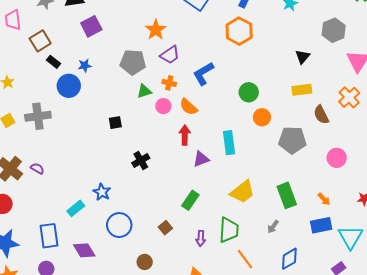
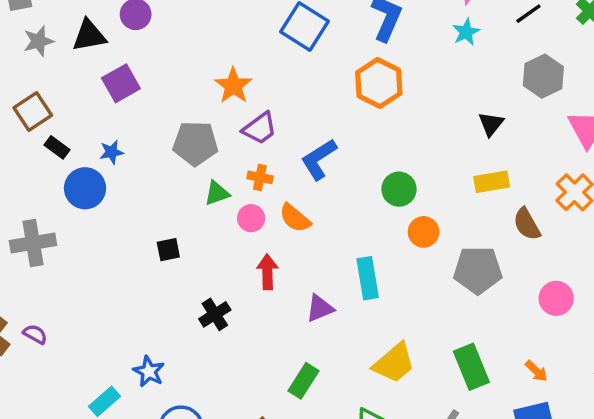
red arrow: (185, 135) -> (267, 272), moved

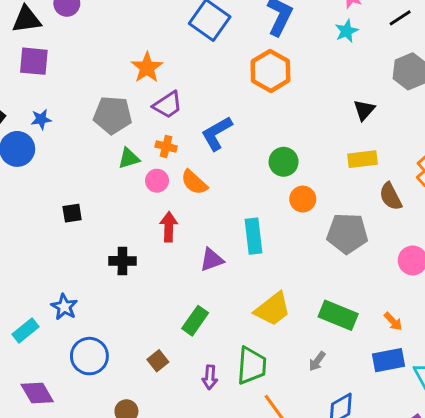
purple square: (121, 83) -> (34, 61), moved, turned 32
black square: (168, 250) -> (72, 213), moved
black cross: (215, 314) -> (122, 261), turned 30
green rectangle: (471, 367) -> (338, 315), turned -48

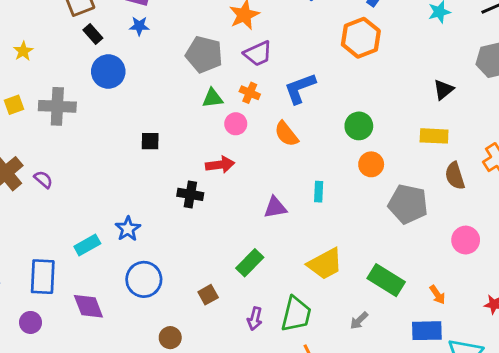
blue star: (41, 119) -> (139, 26), moved
orange semicircle: (194, 182) -> (286, 134), moved
red arrow: (169, 227) -> (220, 165), moved, turned 72
cyan rectangle: (254, 236) -> (319, 192), size x0.6

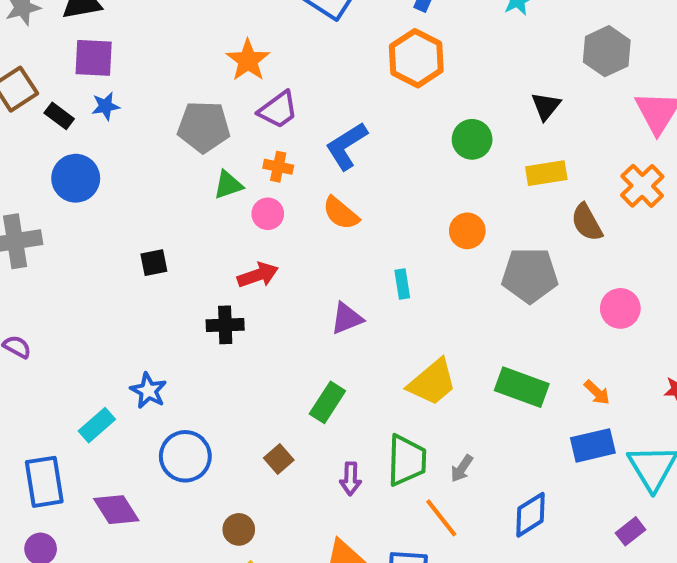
black rectangle: (93, 34) -> (59, 116), moved
green circle: (359, 126) -> (472, 139), moved
gray arrow: (359, 321) -> (462, 468), moved

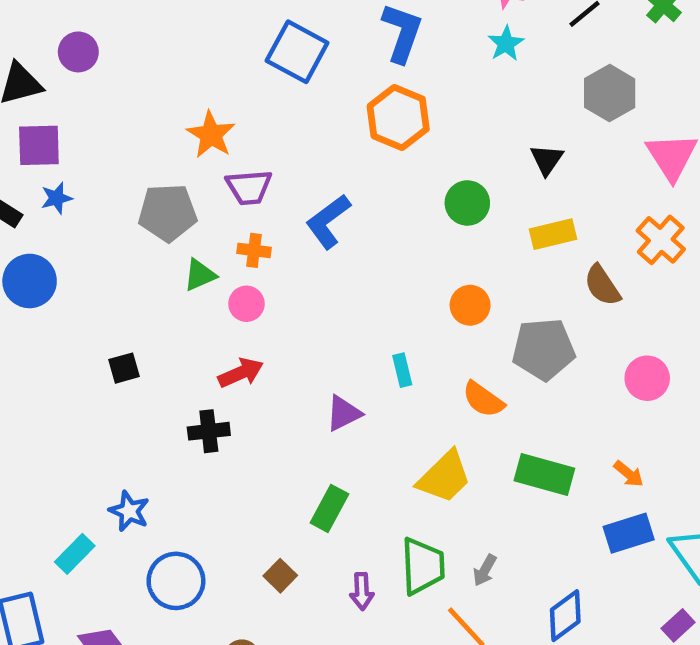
purple trapezoid: (278, 110) -> (249, 187), turned 36
orange semicircle: (341, 213) -> (483, 399), moved

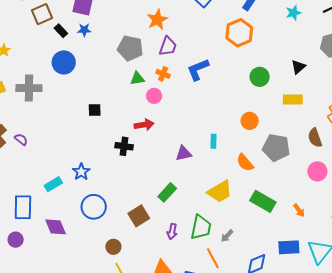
purple trapezoid: (249, 187) -> (168, 46), turned -80
brown semicircle: (602, 285) -> (315, 138), moved
blue rectangle: (629, 533) -> (289, 247), moved
brown square: (280, 576) -> (139, 216), size x1.5

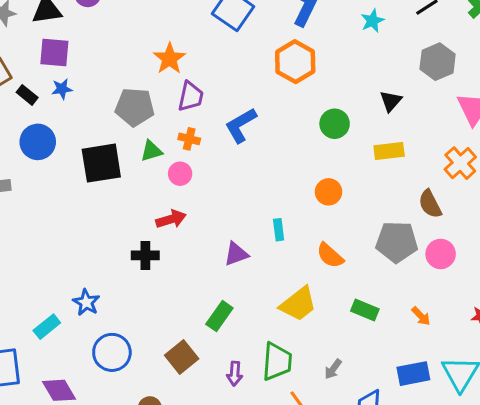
black square: (95, 110) -> (101, 163), moved, size x2.0
gray pentagon: (276, 148) -> (397, 242), moved
green rectangle: (263, 201) -> (365, 310), size x0.7
gray arrow: (227, 236) -> (333, 369), moved

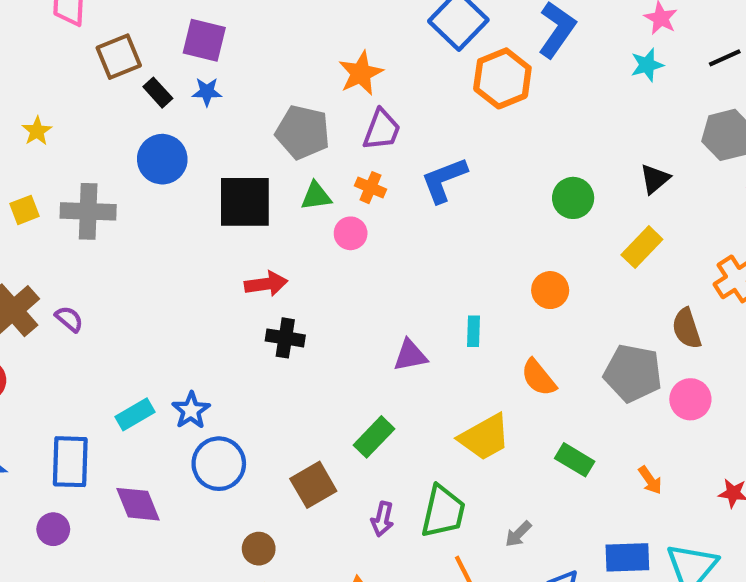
orange hexagon: (295, 62) -> (502, 78), moved
yellow rectangle: (389, 151) -> (642, 247), turned -48
red arrow: (171, 219) -> (266, 284), moved
blue star: (86, 302) -> (191, 410), moved

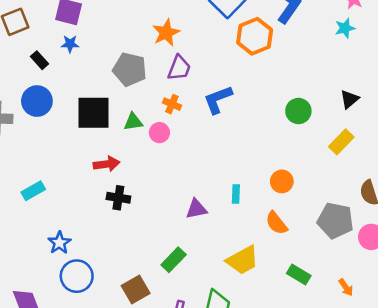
black rectangle: (158, 93) -> (39, 60), moved
blue circle: (162, 159) -> (37, 101), moved
green triangle: (316, 196) -> (133, 122), moved
orange circle: (550, 290) -> (282, 181), moved
cyan rectangle: (135, 414) -> (33, 191), moved

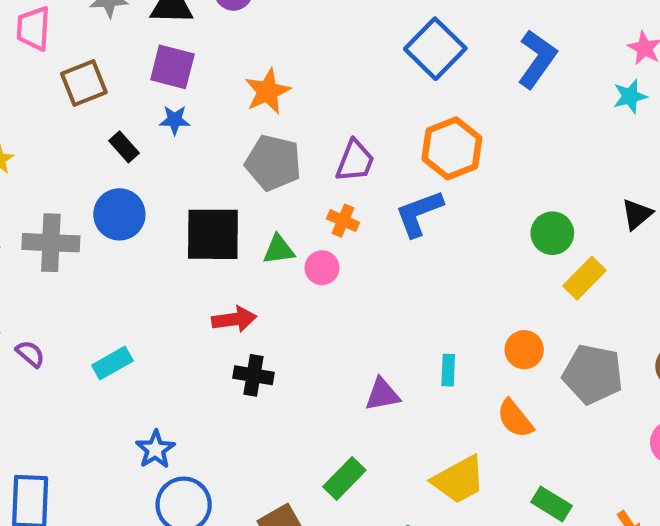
orange star: (166, 33) -> (267, 91), moved
orange hexagon: (255, 36) -> (452, 148), moved
yellow rectangle: (341, 142) -> (585, 278), moved
gray pentagon: (335, 221) -> (593, 374), moved

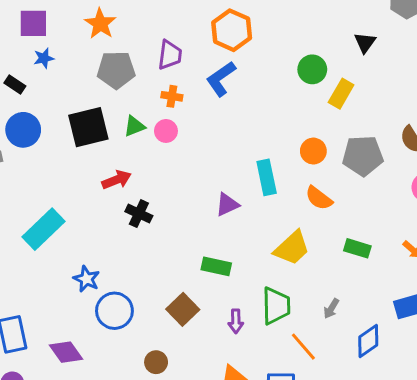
cyan rectangle: (112, 363) -> (44, 229), size x1.6
cyan rectangle: (448, 370) -> (267, 177), size x1.6
black cross: (254, 375) -> (139, 214), turned 30
green rectangle: (344, 478) -> (216, 266), turned 72

